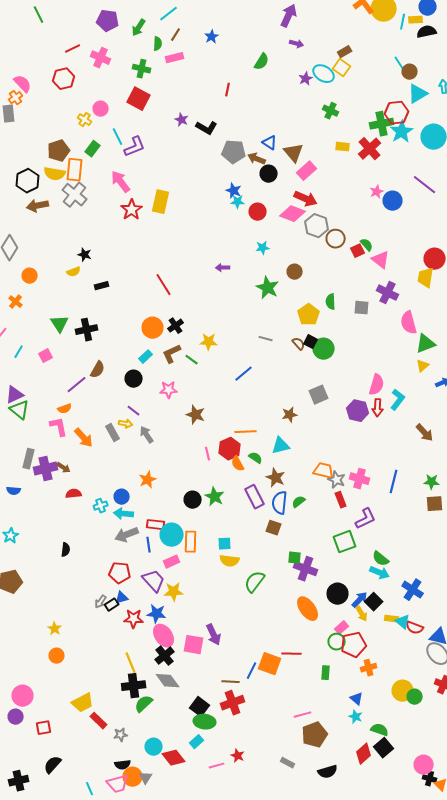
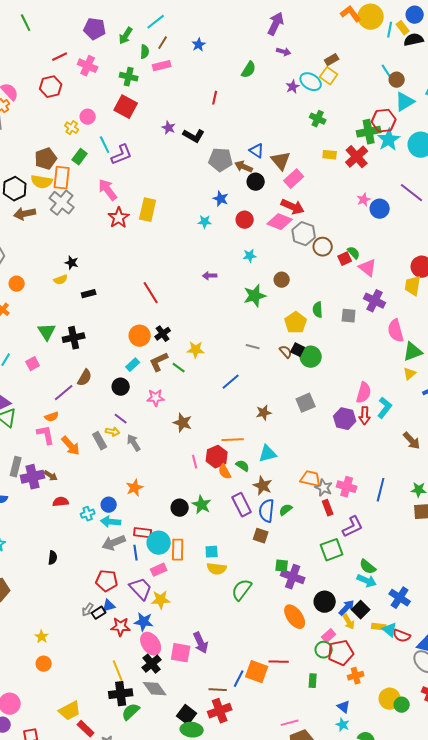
yellow rectangle: (416, 20) -> (403, 28), turned 56
cyan star: (238, 202) -> (205, 222), moved
green star: (268, 288) -> (255, 296), turned 30
brown star: (290, 415) -> (264, 413), moved

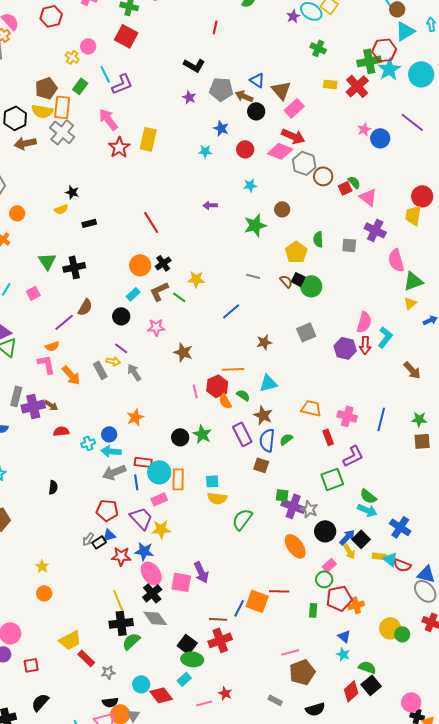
purple star: (169, 128) -> (189, 97), moved
gray star: (324, 488) -> (309, 509), moved
red pentagon: (341, 653) -> (339, 598), moved

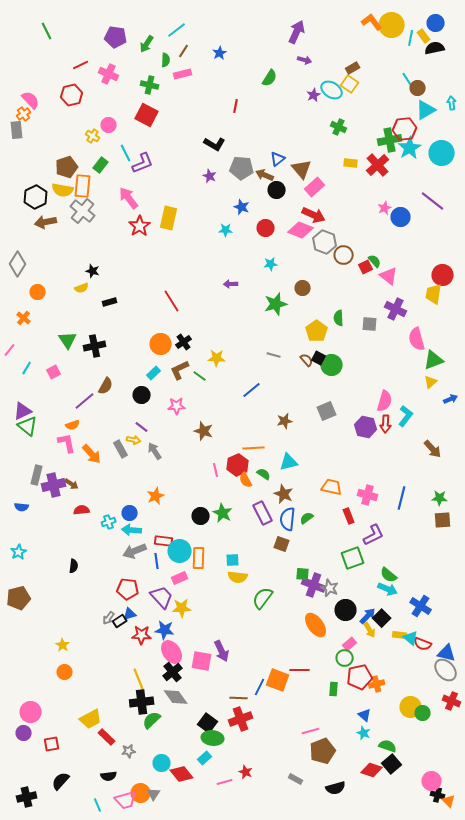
blue triangle: (257, 80) -> (278, 159), turned 49
red diamond: (351, 691) -> (372, 770), turned 60
black semicircle: (110, 702) -> (109, 776), moved

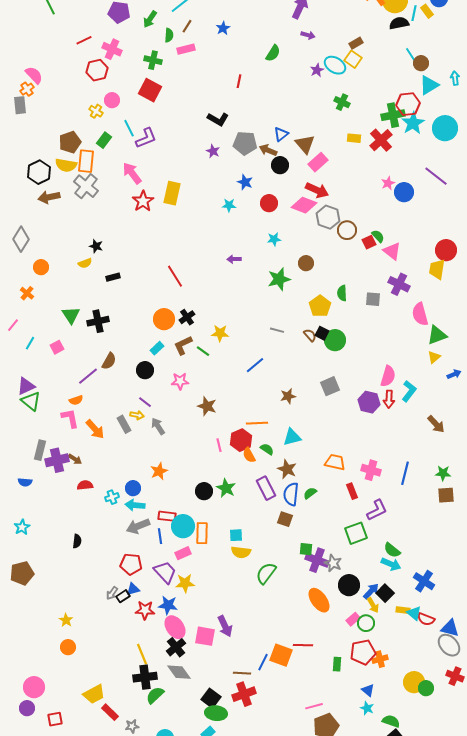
black semicircle: (435, 48) -> (399, 23), moved
red hexagon: (72, 95) -> (97, 70), moved
green circle: (345, 658) -> (366, 623), moved

